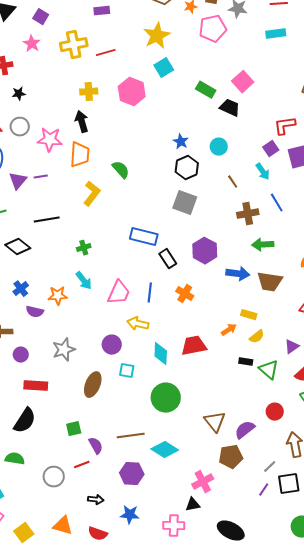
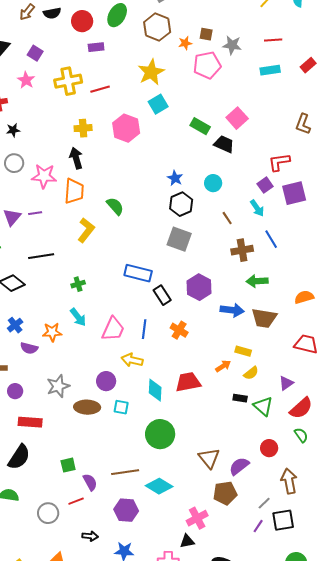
brown ellipse: (93, 385) -> (87, 407), moved, turned 70

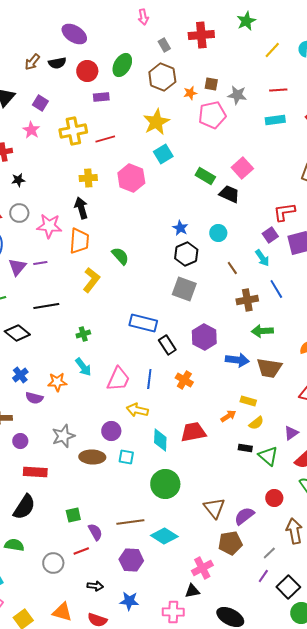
black square: (283, 520) -> (288, 587), moved, turned -35

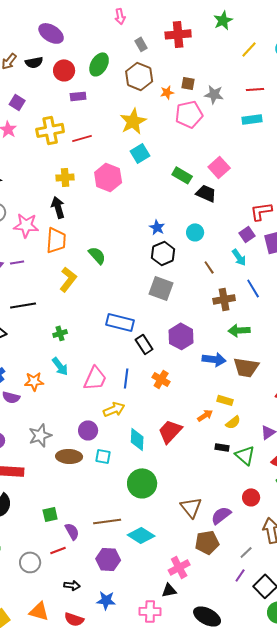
yellow arrow: (137, 410) -> (114, 409), turned 145
red trapezoid: (193, 432) -> (170, 431), turned -36

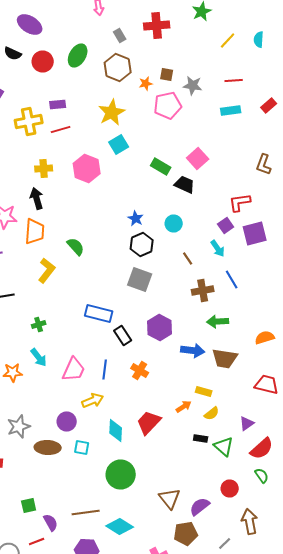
black semicircle: (34, 62) -> (13, 54), turned 36
purple rectangle: (78, 96) -> (58, 104), moved

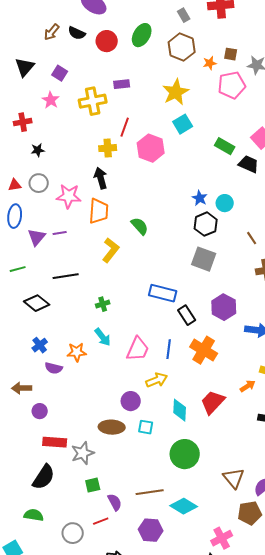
red line: (61, 130) -> (125, 127), moved, turned -54
cyan circle: (174, 224) -> (225, 203), moved
orange cross: (140, 370) -> (204, 350), size x1.5
gray star: (19, 426) -> (83, 453), moved

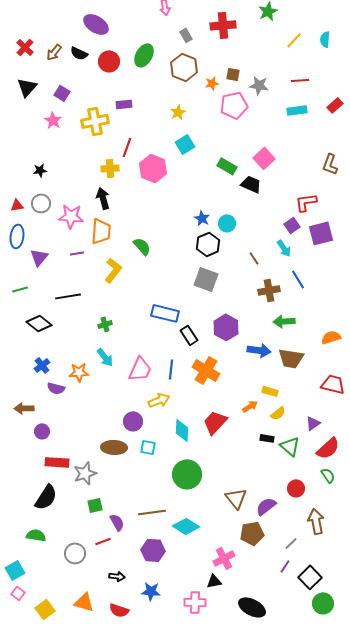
yellow star: (176, 92) -> (178, 112), size x0.6
red cross: (23, 122) -> (25, 47), moved, turned -36
purple line: (60, 233) -> (77, 253), moved

